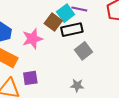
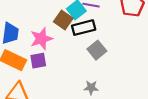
purple square: (30, 78) -> (38, 61), moved

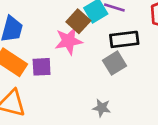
black rectangle: (84, 28) -> (124, 39), moved
pink star: (41, 39) -> (69, 41), moved

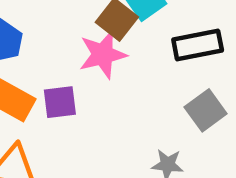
gray square: (114, 63) -> (206, 110), moved

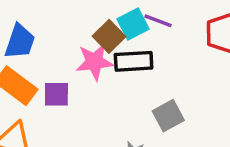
black rectangle: (198, 45) -> (134, 61), moved

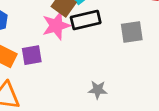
gray square: (168, 116) -> (132, 32), moved, turned 30

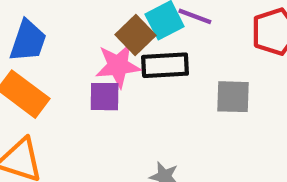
purple square: (32, 55) -> (105, 97), moved

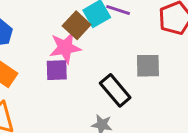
black rectangle: (165, 65) -> (115, 90), moved, turned 56

